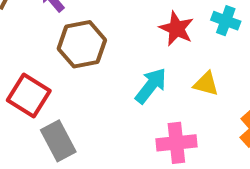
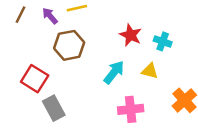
cyan cross: (226, 21) -> (163, 41), moved

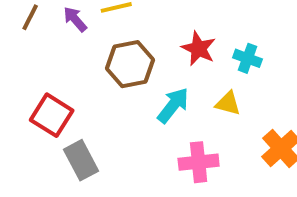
brown hexagon: (69, 45) -> (130, 64), moved

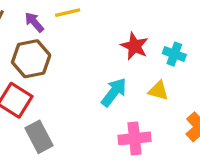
brown hexagon: (130, 64) -> (31, 59), moved

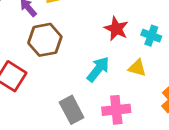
brown hexagon: (31, 59) -> (45, 40), moved
gray rectangle: (39, 137) -> (72, 110), moved

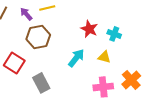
gray rectangle: (72, 110) -> (41, 83), moved
pink cross: (116, 110) -> (103, 87), moved

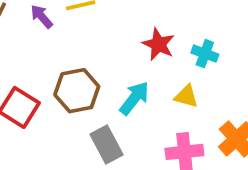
brown hexagon: (38, 37) -> (77, 91), moved
gray rectangle: (41, 83) -> (107, 144), moved

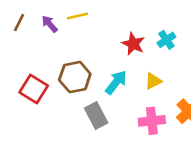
cyan cross: (205, 54) -> (166, 40), moved, turned 36
yellow triangle: (186, 96) -> (153, 81), turned -42

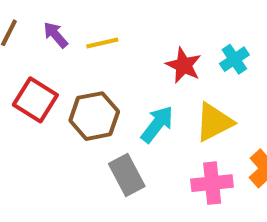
yellow line: (77, 16) -> (102, 43), moved
yellow triangle: (153, 81) -> (214, 122), size x1.5
red square: (34, 89) -> (35, 100), moved

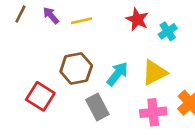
red star: (184, 65) -> (137, 19), moved
red square: (35, 100) -> (40, 96), moved

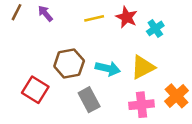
yellow line: (81, 21) -> (94, 18), moved
cyan arrow: (117, 74) -> (108, 68), turned 65

